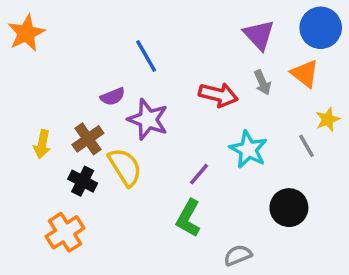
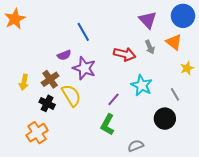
gray line: (307, 146) -> (175, 94), moved

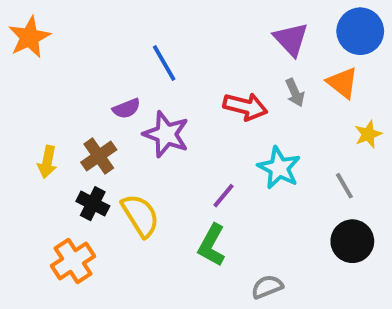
yellow semicircle: (71, 95) -> (140, 215), moved
black circle: (165, 119) -> (352, 241), moved

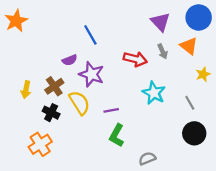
purple line: (224, 196) -> (111, 110), moved, turned 40
yellow semicircle: (140, 215) -> (79, 103), moved

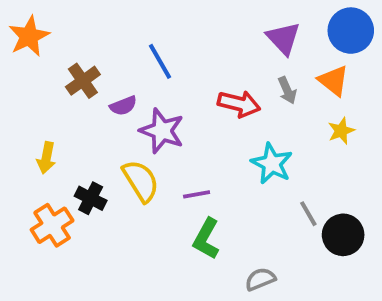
yellow star: (203, 74) -> (341, 131), moved
brown cross: (54, 86) -> (83, 81), moved
gray line: (190, 103) -> (308, 214), moved
orange cross: (40, 144) -> (52, 225), moved

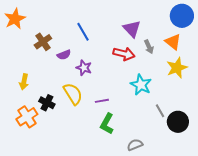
purple triangle: (283, 38) -> (132, 29), moved
purple star: (162, 131) -> (84, 68), size x0.7
yellow star: (341, 131) -> (177, 68), size x1.5

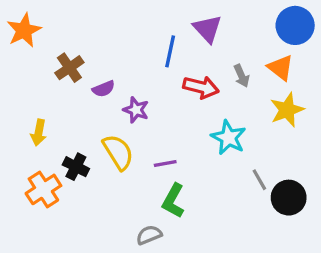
purple triangle: (132, 29) -> (207, 29), moved
blue line: (83, 32) -> (170, 51), moved, turned 42
gray semicircle: (135, 145) -> (149, 235), moved

